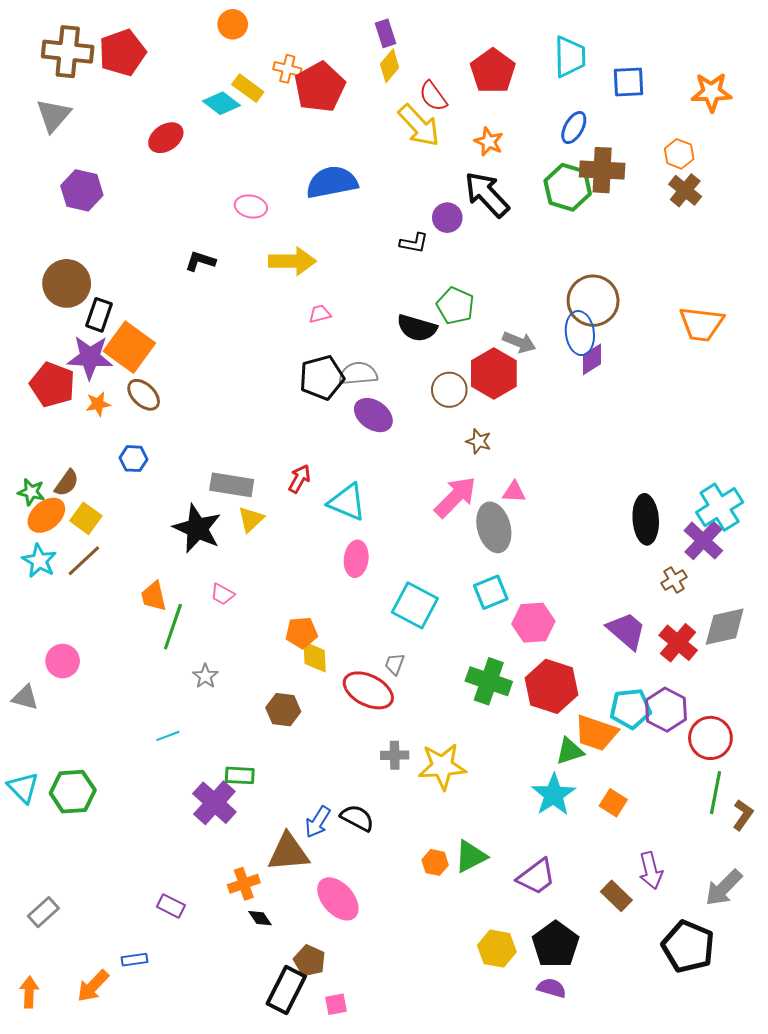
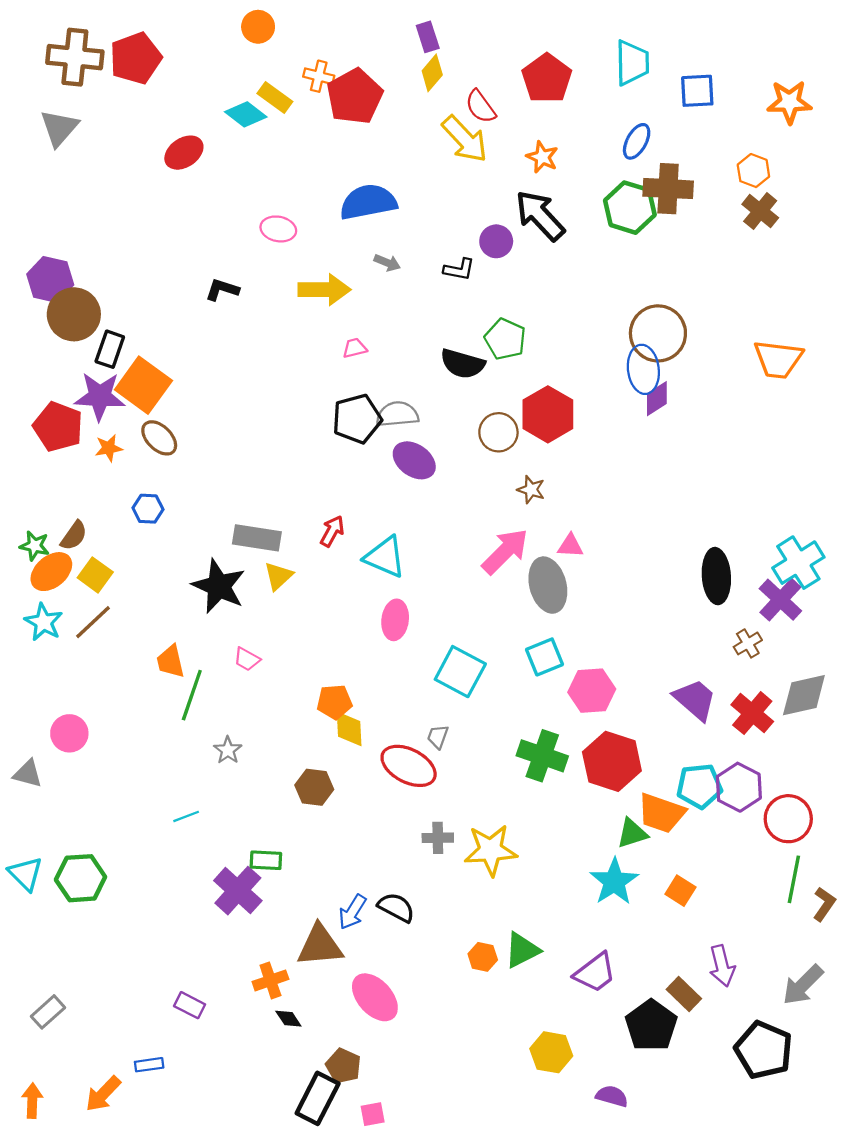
purple hexagon: (82, 190) -> (50, 280), moved
gray arrow: (519, 342) -> (387, 263), moved, size x0.7
black pentagon: (556, 944) -> (651, 1025), moved

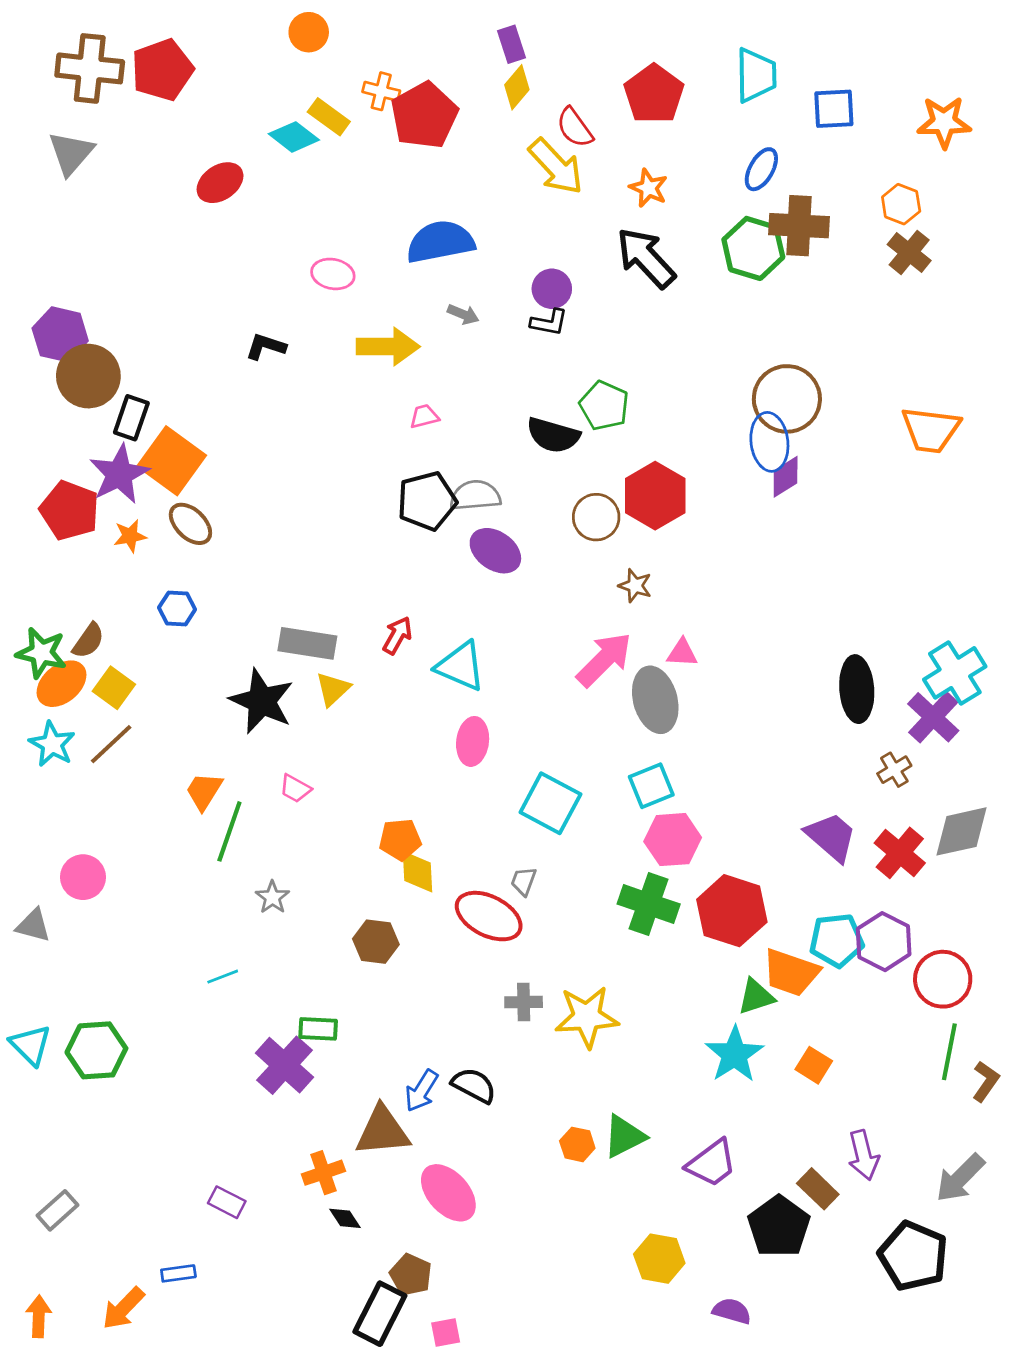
purple circle: (496, 241) -> (552, 289), moved
purple star: (100, 396) -> (119, 474), turned -30
green star: (35, 546) -> (41, 653), size x1.4
orange trapezoid: (170, 661) -> (204, 791), turned 45
pink hexagon: (592, 691) -> (673, 840), moved

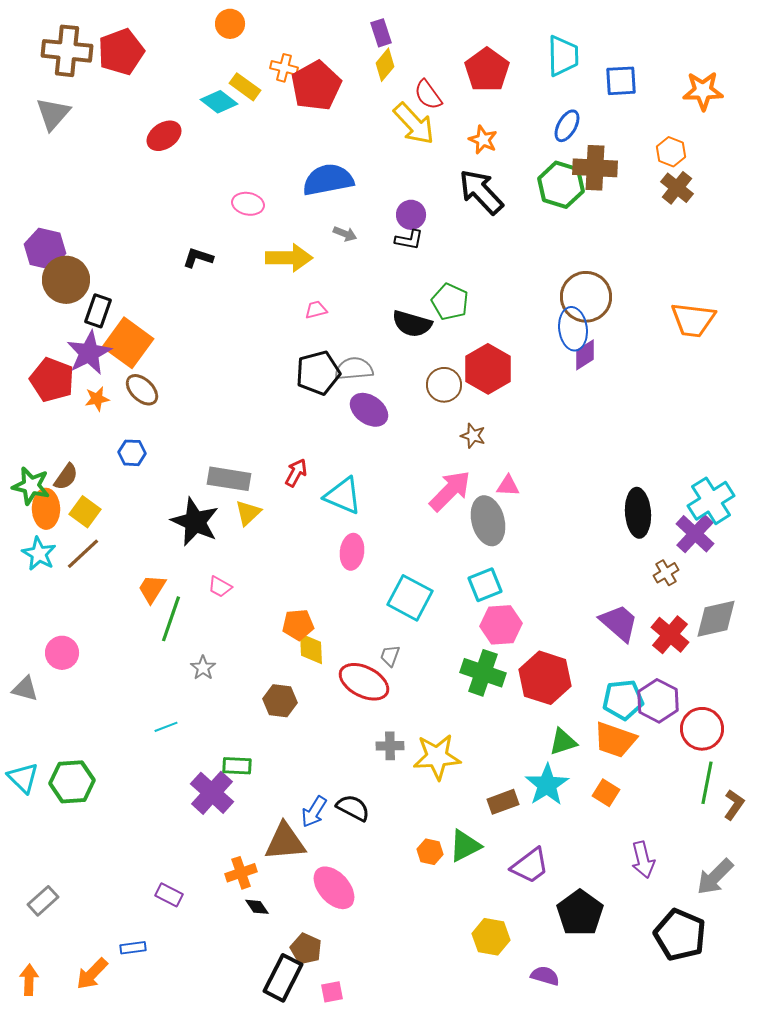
orange ellipse: (62, 684) -> (46, 509), turned -51
orange trapezoid: (791, 972) -> (615, 740), moved
brown rectangle: (818, 1189) -> (503, 802), moved, turned -64

